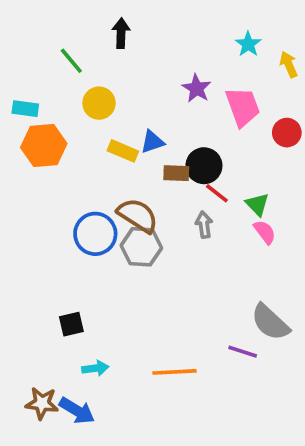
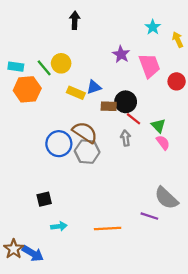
green line: (71, 61) -> (44, 68), moved
brown star: (42, 403) -> (14, 249), moved, turned 30
blue arrow: (77, 411) -> (33, 253), moved

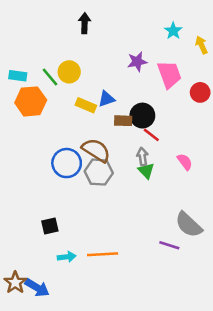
purple star: (121, 54) -> (137, 62), turned 30
green triangle: (158, 126) -> (146, 171), moved
orange line: (108, 229) -> (103, 254), moved

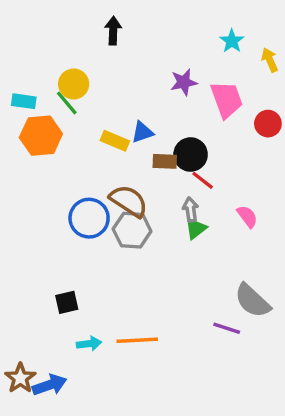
yellow circle: (69, 72) -> (74, 84), moved
green triangle: (146, 171) -> (196, 228), turned 36
blue arrow: (37, 288) -> (50, 385), turned -50

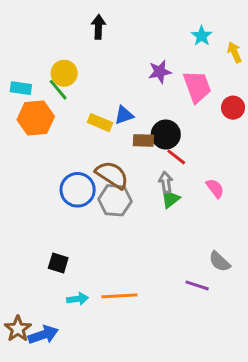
gray semicircle: (252, 301) -> (220, 262), size x0.7
black square: (67, 302) -> (58, 263), turned 30

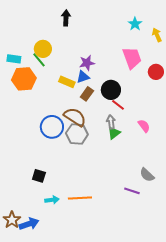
purple star: (160, 72) -> (87, 63), moved
brown rectangle: (143, 140) -> (87, 94), moved, turned -56

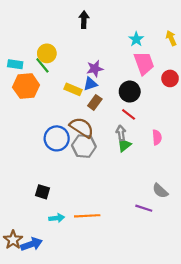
black arrow: (66, 18) -> (84, 20), moved
cyan star: (135, 24) -> (136, 39), moved
black circle: (111, 90) -> (130, 92), moved
pink semicircle: (144, 126) -> (157, 137), turned 32

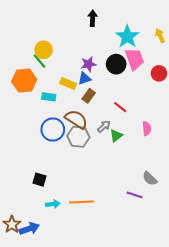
black arrow: (84, 20) -> (93, 18), moved
cyan star: (136, 39) -> (127, 37), size x1.6
cyan rectangle: (15, 64) -> (49, 97), moved
black circle: (130, 92) -> (116, 64), moved
gray arrow: (121, 133) -> (104, 126), moved, turned 56

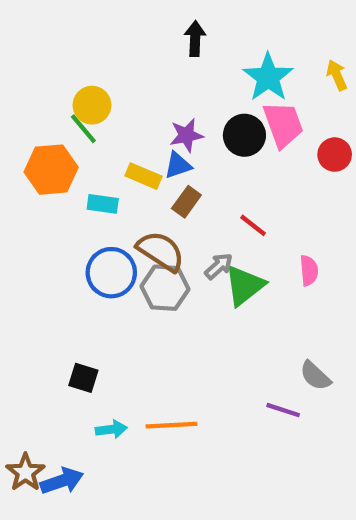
green triangle: (116, 136) -> (244, 286), size x1.5

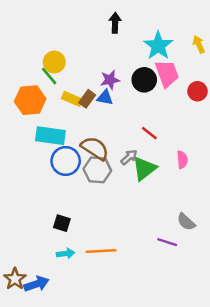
blue triangle: (178, 165) -> (105, 98), turned 30
yellow rectangle: (144, 176) -> (72, 99), moved
brown rectangle: (186, 202) -> (87, 99), moved
cyan rectangle: (103, 204) -> (50, 136), moved, size x1.6
black square: (83, 378) -> (62, 223), moved

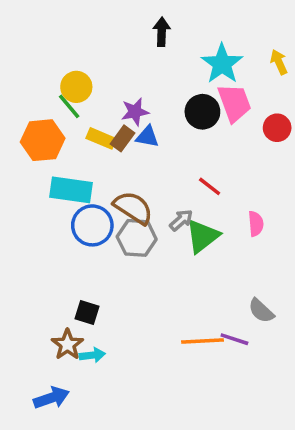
purple star: (110, 80) -> (135, 112), moved
orange line: (101, 251) -> (202, 341), moved
brown star: (15, 279) -> (67, 345), moved

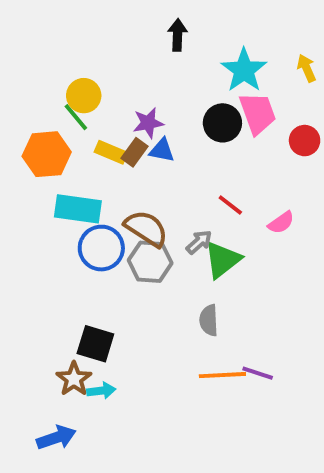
pink semicircle: (256, 224) -> (281, 223), moved, turned 60
gray semicircle: (261, 311) -> (209, 320), moved, turned 44
black square: (87, 313) -> (95, 344), size x1.4

